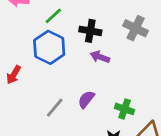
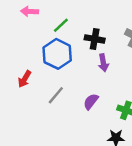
purple arrow: (100, 57) -> (103, 63), turned -120
gray line: (55, 108) -> (56, 95), moved

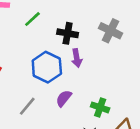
blue hexagon: (57, 54) -> (47, 67), moved
gray line: (56, 95) -> (27, 106), moved

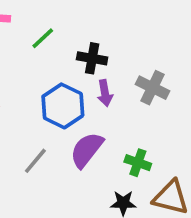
gray cross: (111, 31) -> (153, 88), moved
purple semicircle: (64, 98) -> (87, 150), size x1.5

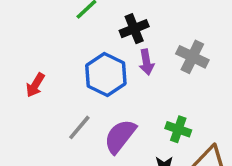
black cross: (92, 58) -> (134, 29), turned -32
purple semicircle: (87, 150) -> (120, 136), moved

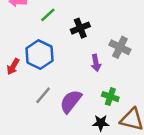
purple arrow: (147, 62) -> (96, 63), moved
blue hexagon: (106, 74) -> (39, 55), moved

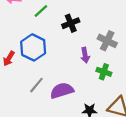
green cross: (110, 97) -> (104, 72), moved
purple semicircle: (71, 101) -> (62, 91), turned 35

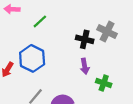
black cross: (71, 23) -> (85, 39), moved, turned 35
gray cross: (107, 41) -> (107, 32), moved

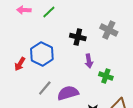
green line: (40, 21) -> (49, 12), moved
black cross: (85, 39) -> (78, 37), moved

